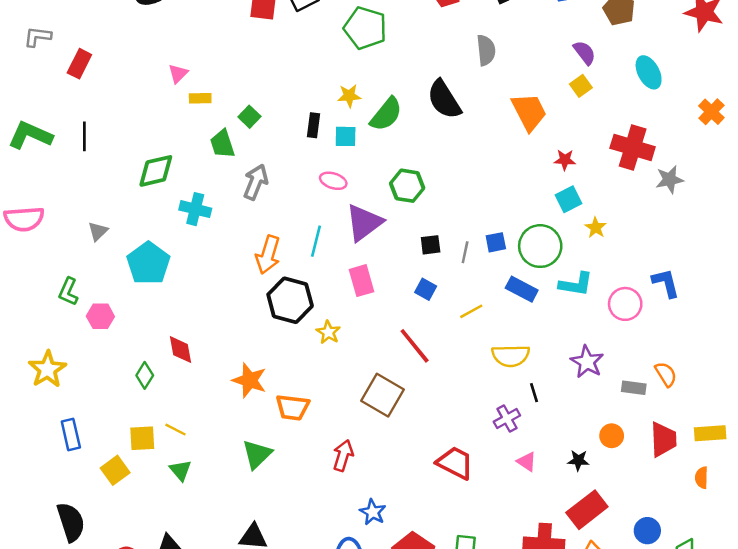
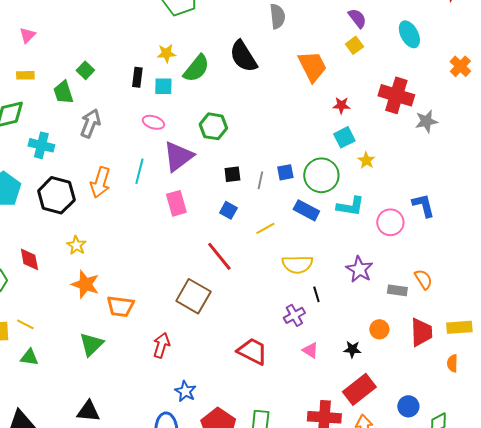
yellow rectangle: (200, 98) -> (25, 75), moved
black hexagon: (290, 300) -> (56, 195), moved
yellow star: (328, 332) -> (76, 245), moved
green triangle: (180, 470) -> (29, 357), turned -42

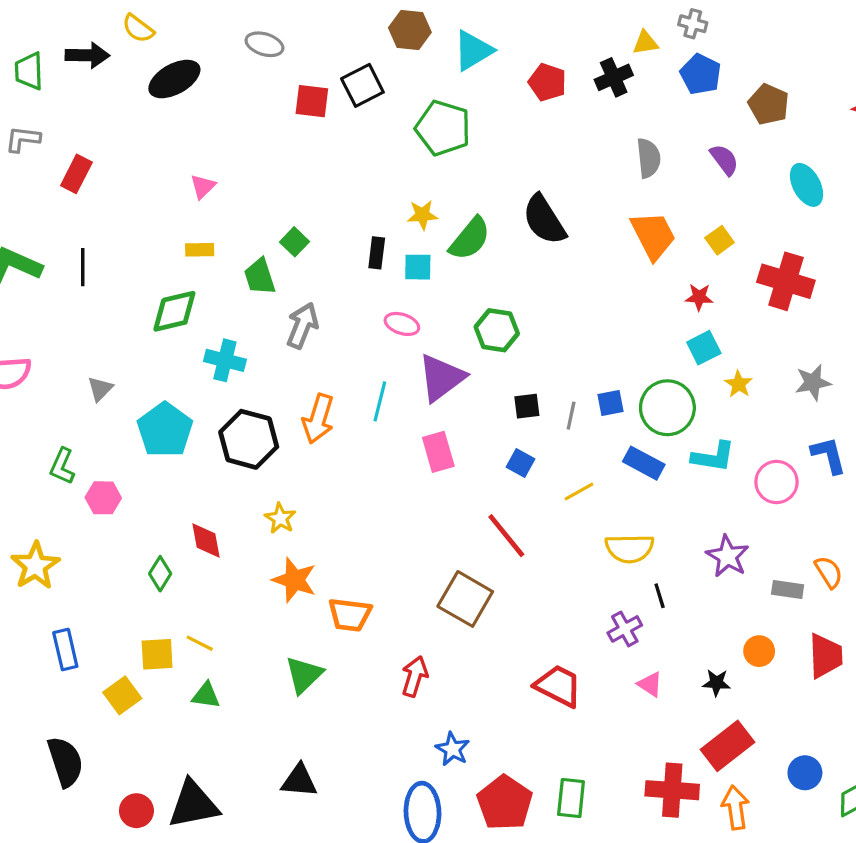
gray semicircle: (277, 16) -> (648, 158), moved
yellow square: (354, 45) -> (720, 240), moved
gray star: (426, 121) -> (813, 382), moved

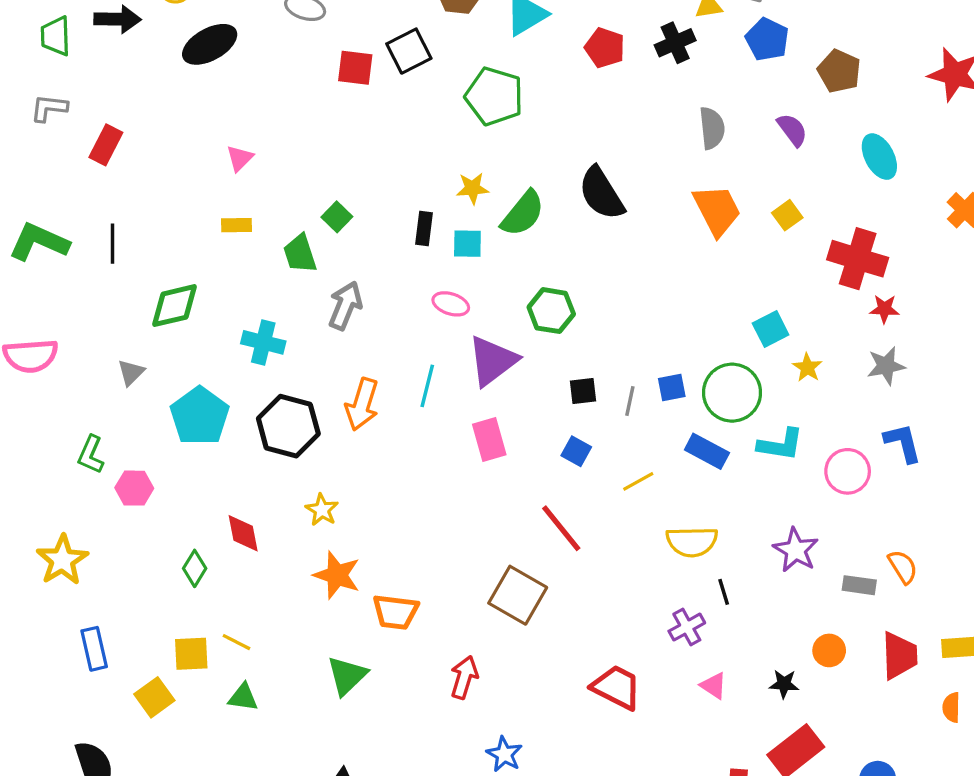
red star: (699, 297) -> (884, 309), moved
green diamond: (174, 311) -> (174, 306), moved

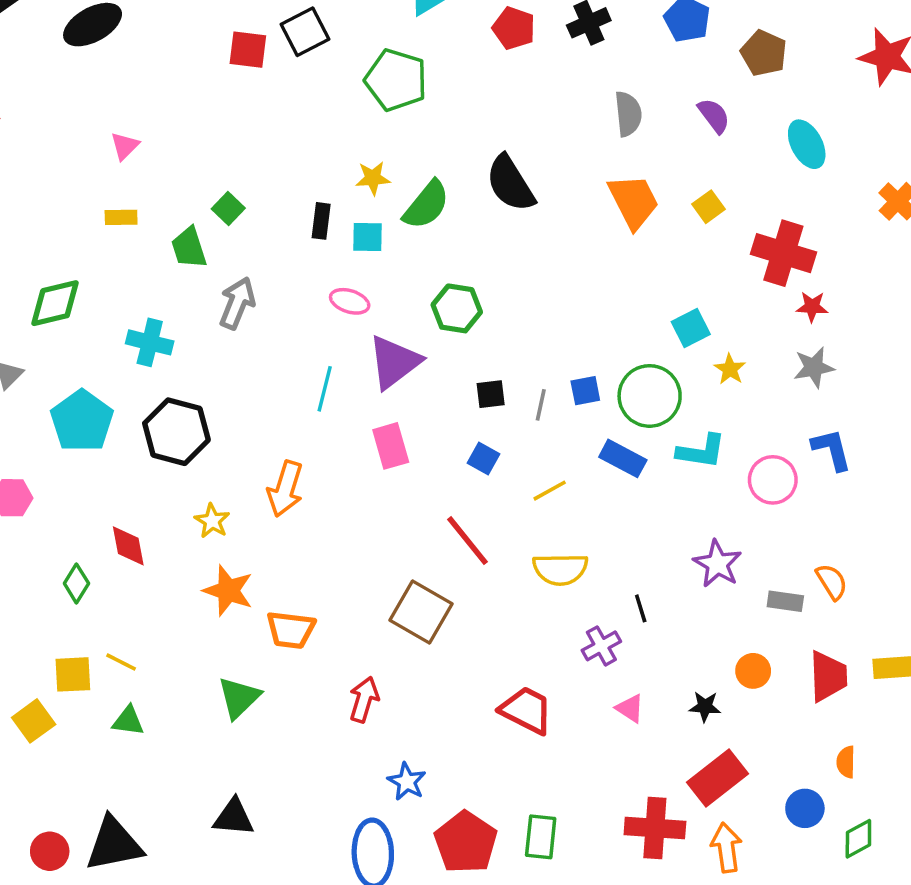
orange arrow: (362, 404) -> (285, 489), moved
yellow semicircle: (692, 542) -> (560, 569), moved
orange semicircle: (951, 707) -> (846, 762), moved

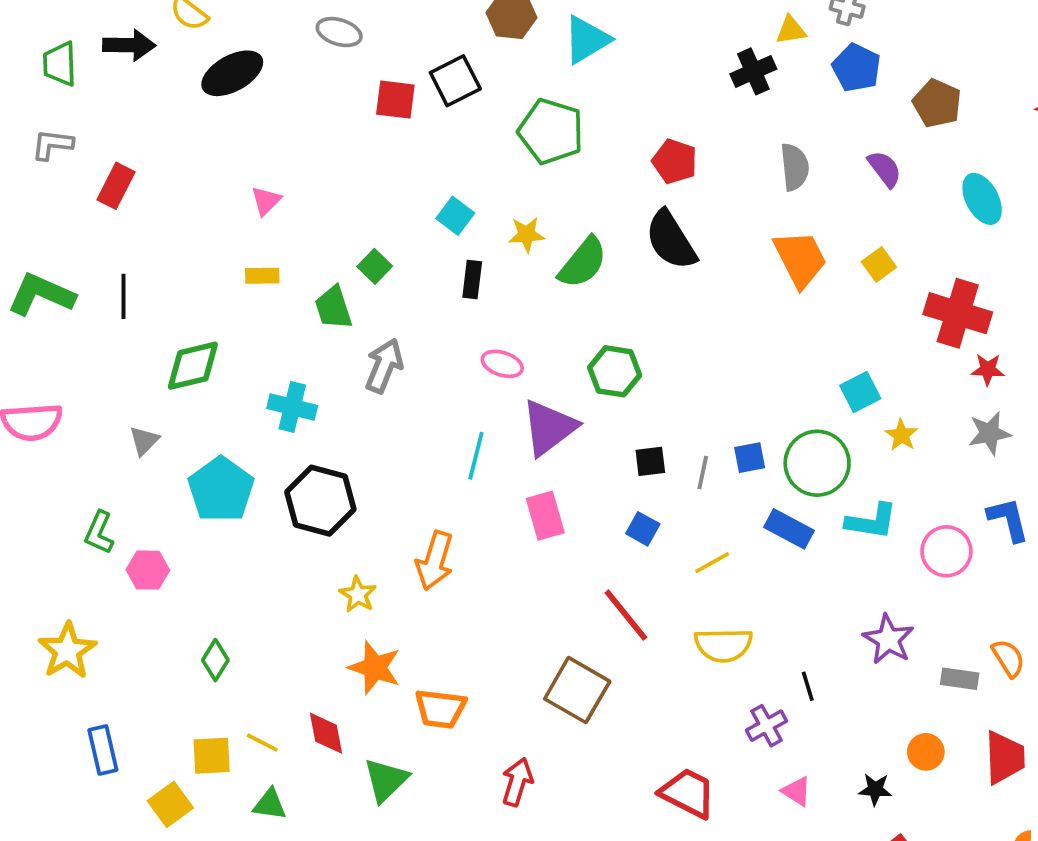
red pentagon: (514, 28) -> (675, 161), moved
cyan square: (367, 237) -> (455, 216), moved, turned 36
red diamond: (128, 546) -> (326, 733), moved

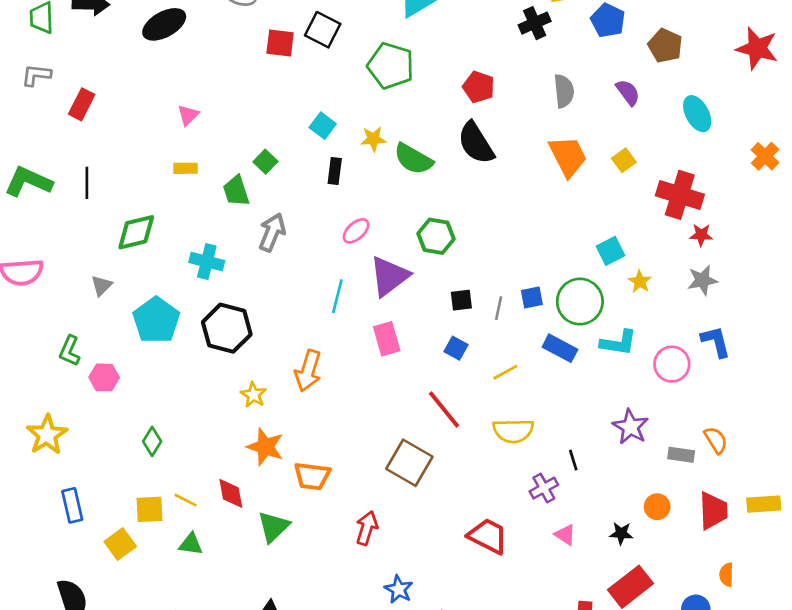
black square: (455, 81) -> (323, 30), turned -36
green semicircle: (583, 263) -> (413, 159), turned 81
pink ellipse: (502, 364) -> (356, 231), turned -60

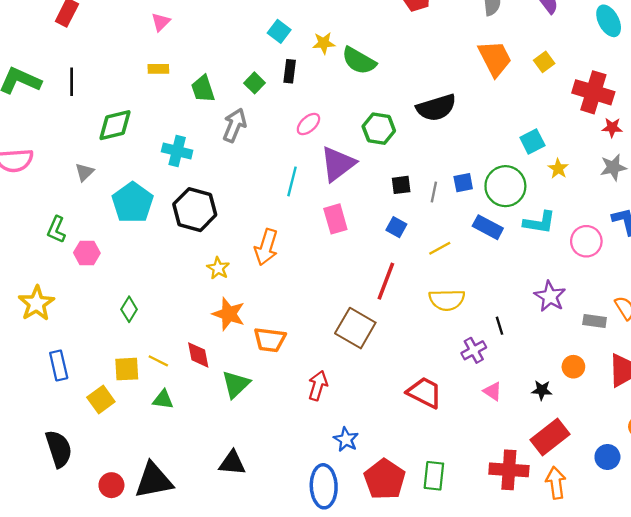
black semicircle: (476, 143) -> (436, 108), moved, turned -75
green square: (265, 162) -> (255, 83), moved
red line: (444, 409) -> (386, 281), turned 60

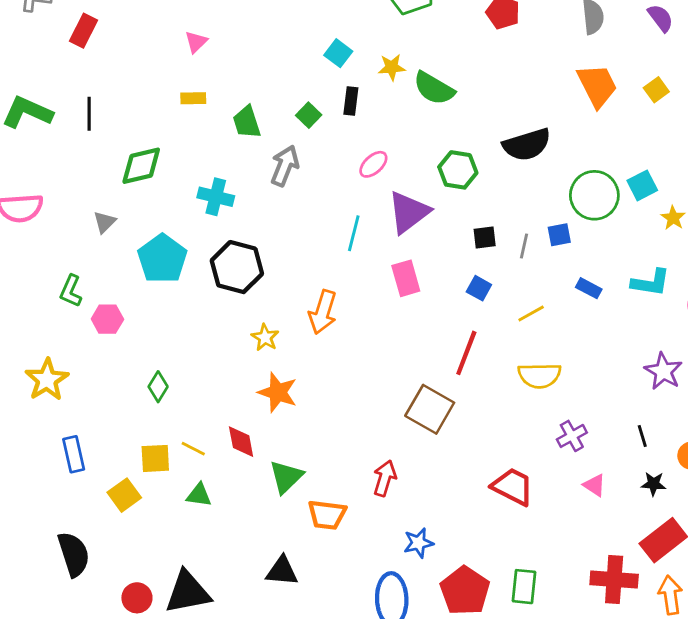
green circle: (505, 186) -> (594, 195), moved
blue rectangle: (488, 227) -> (589, 288), size x0.7
black line: (500, 326) -> (642, 436), moved
orange trapezoid: (270, 340) -> (327, 515), moved
blue star: (346, 439) -> (418, 543), turned 30

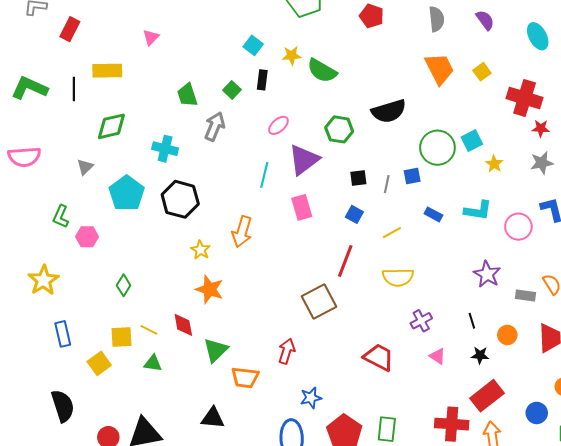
yellow rectangle: (193, 98) -> (107, 71), moved, size x1.6
brown square: (430, 409) -> (319, 302), turned 32

